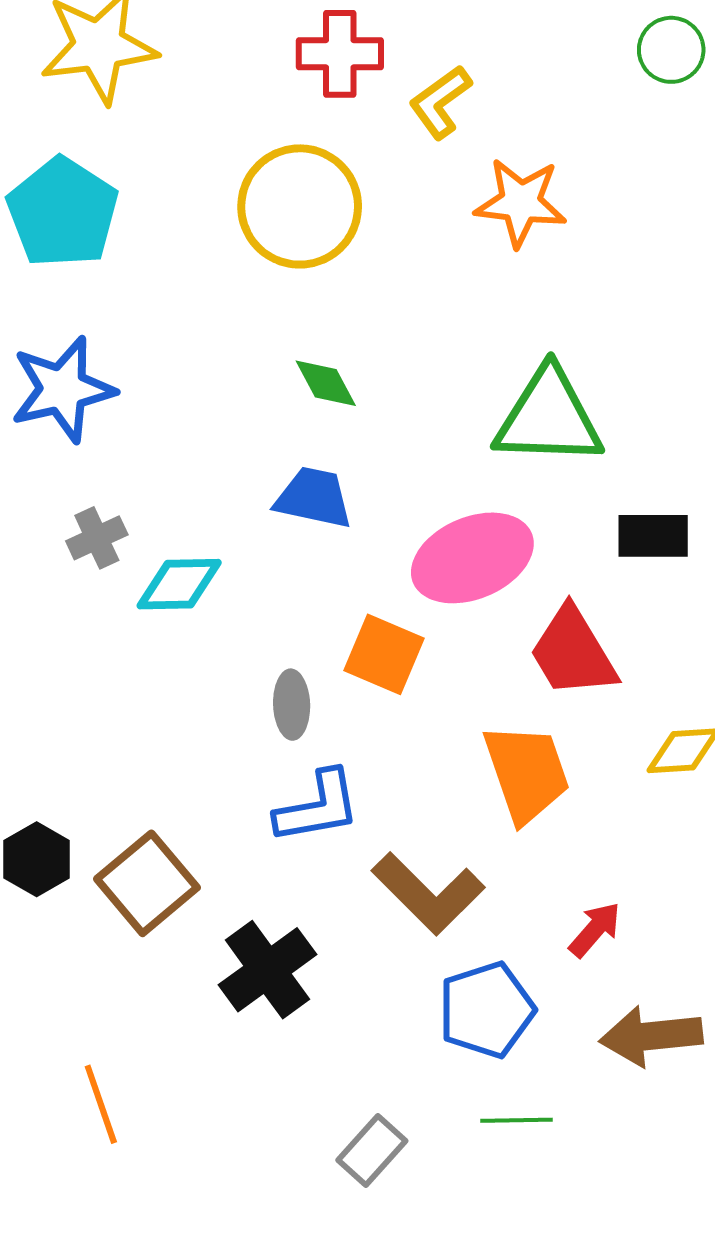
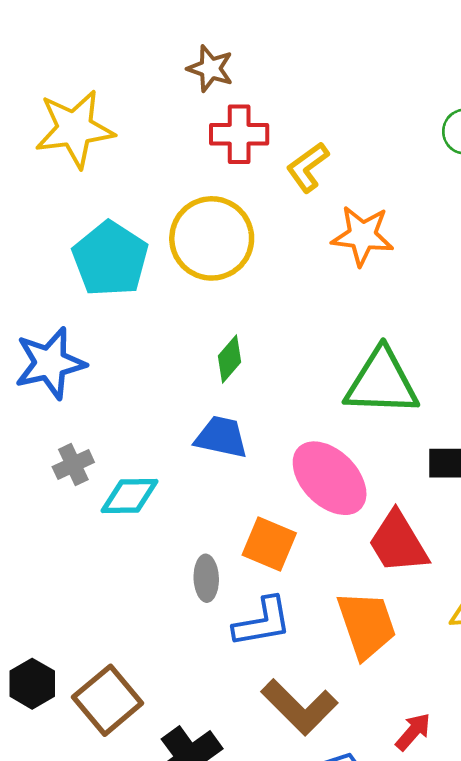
cyan pentagon: (63, 213) -> (110, 259), moved
green diamond: (326, 383) -> (230, 359), turned 69
pink ellipse: (472, 558) -> (330, 478), turned 68
blue L-shape: (318, 807) -> (262, 622), moved

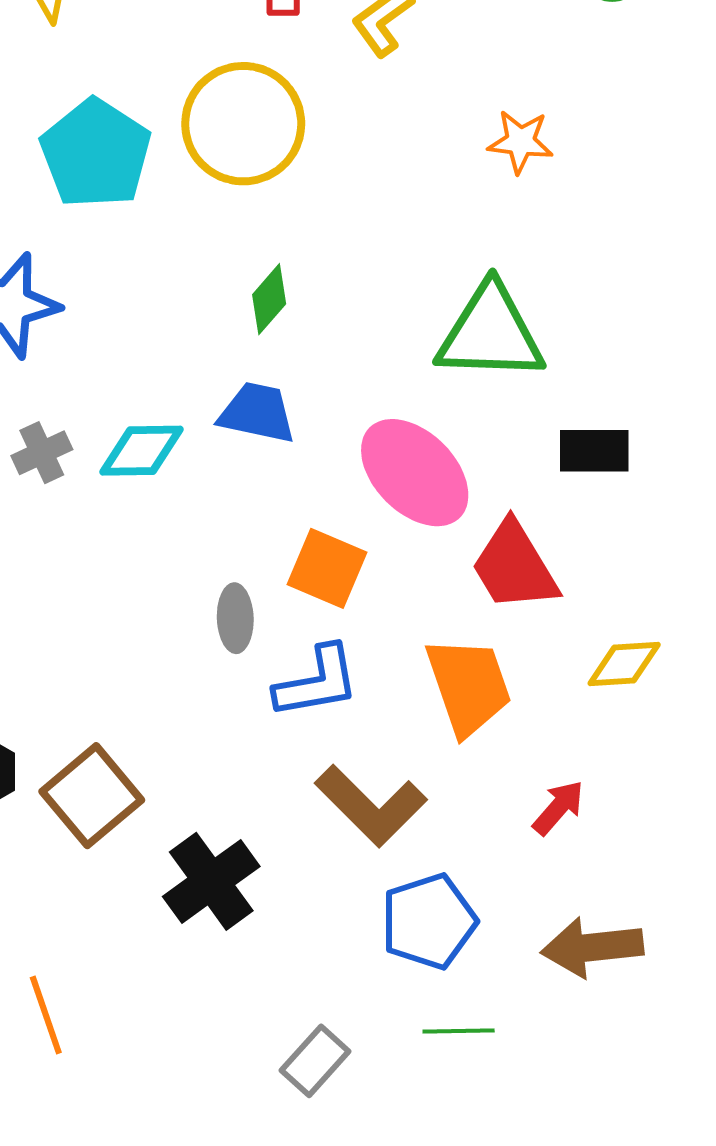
orange star: (362, 236) -> (520, 142), moved, size x0.7
cyan diamond: (129, 496) -> (142, 451), moved
red arrow: (413, 732) -> (558, 808), moved

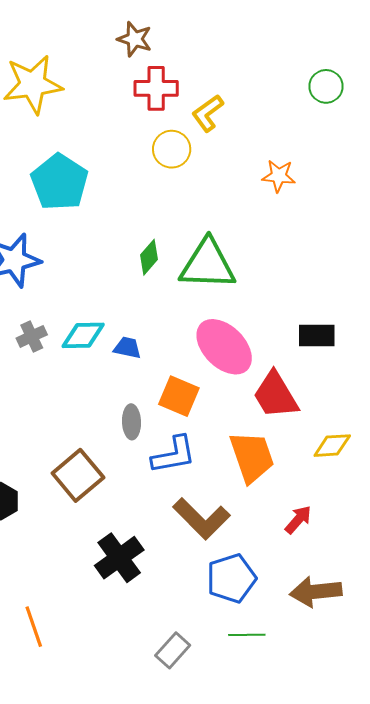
yellow circle: (243, 124) -> (172, 149), moved, size x0.6
green triangle: (490, 333) -> (208, 264), moved
blue trapezoid: (257, 413) -> (127, 348), moved, size x0.7
brown square: (92, 796) -> (78, 475), moved

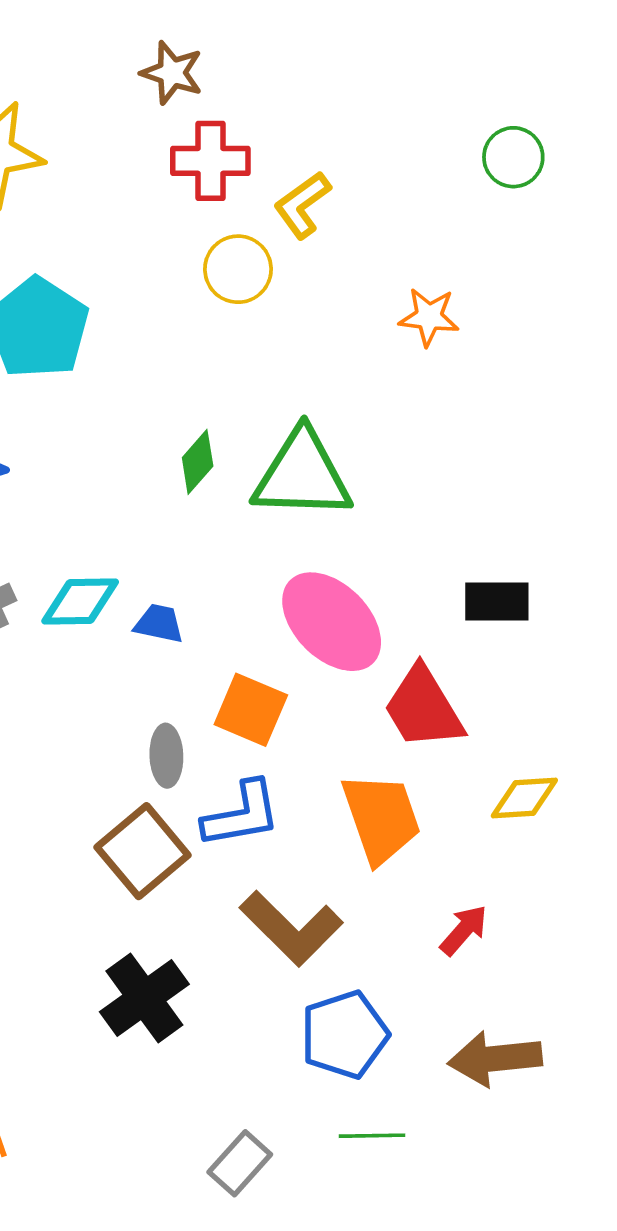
brown square: (78, 475) -> (143, 851), moved

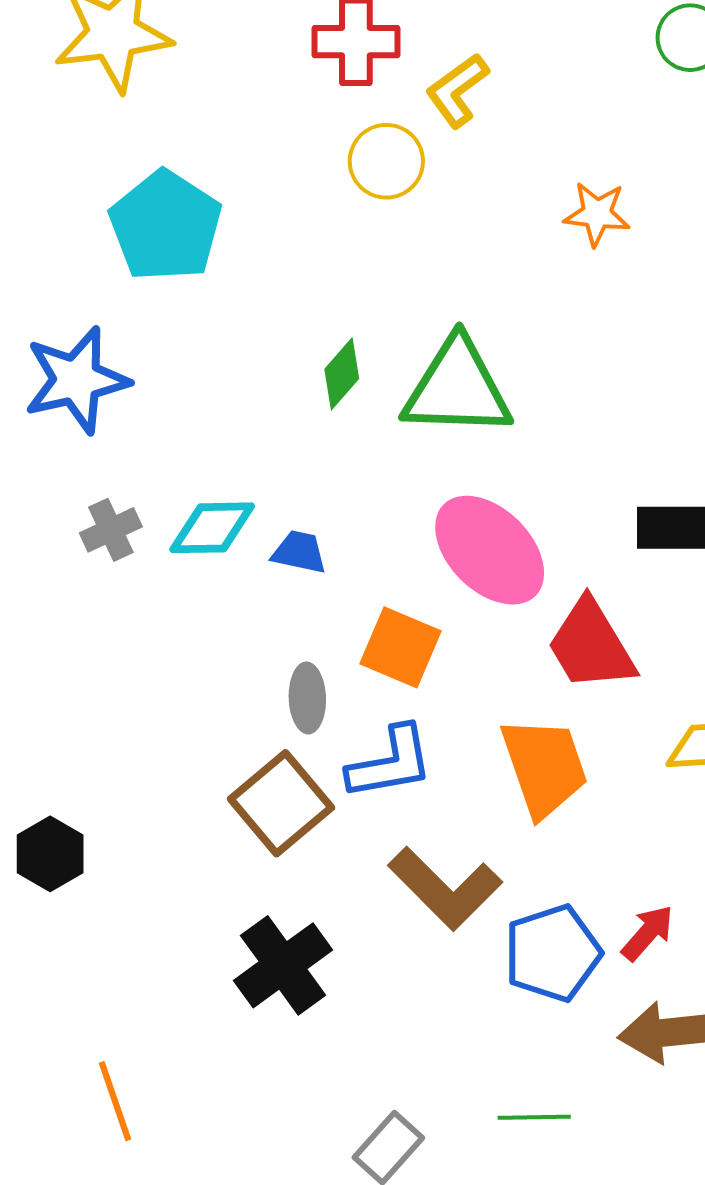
red arrow: (464, 930) -> (648, 933), moved
blue pentagon: (344, 1035) -> (552, 953), moved

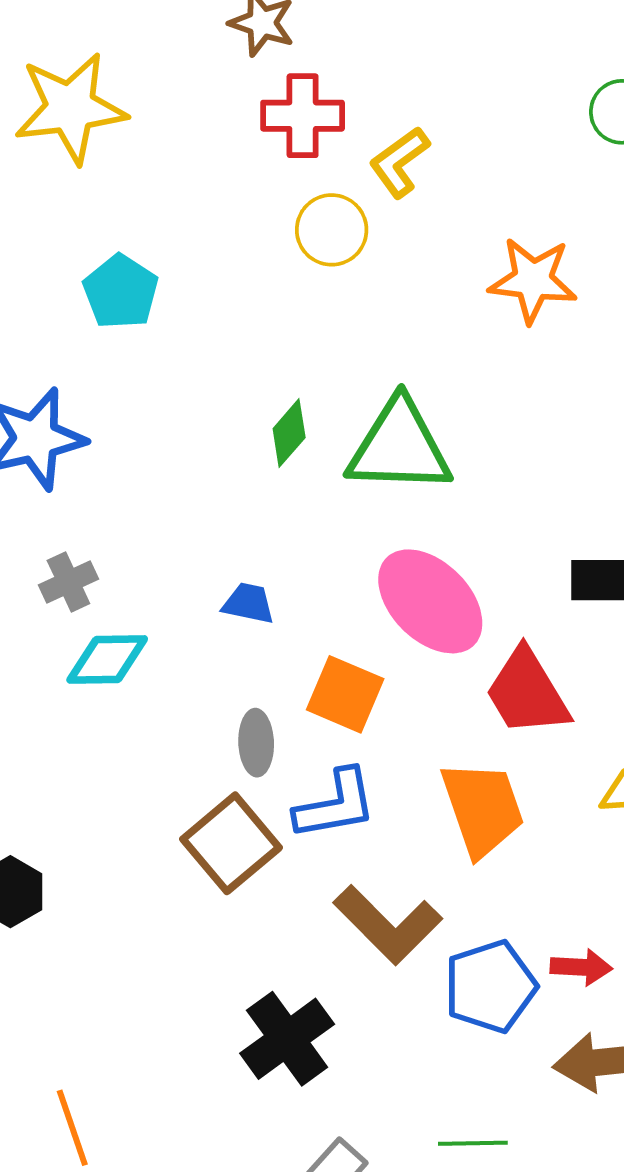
orange star: (597, 214) -> (533, 280), size x1.4
cyan pentagon: (166, 226) -> (121, 292), size x0.7
cyan diamond: (212, 528) -> (107, 659), moved
red arrow: (648, 933) -> (581, 967), turned 52
black cross: (283, 965) -> (287, 1039), moved

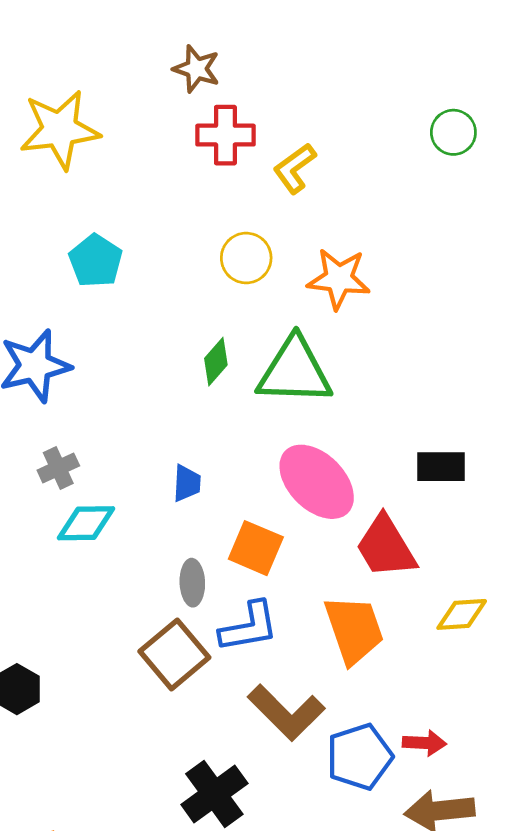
yellow circle: (332, 230) -> (246, 258), moved
orange star: (533, 280) -> (339, 279), moved
blue trapezoid: (248, 603) -> (187, 483), turned 81

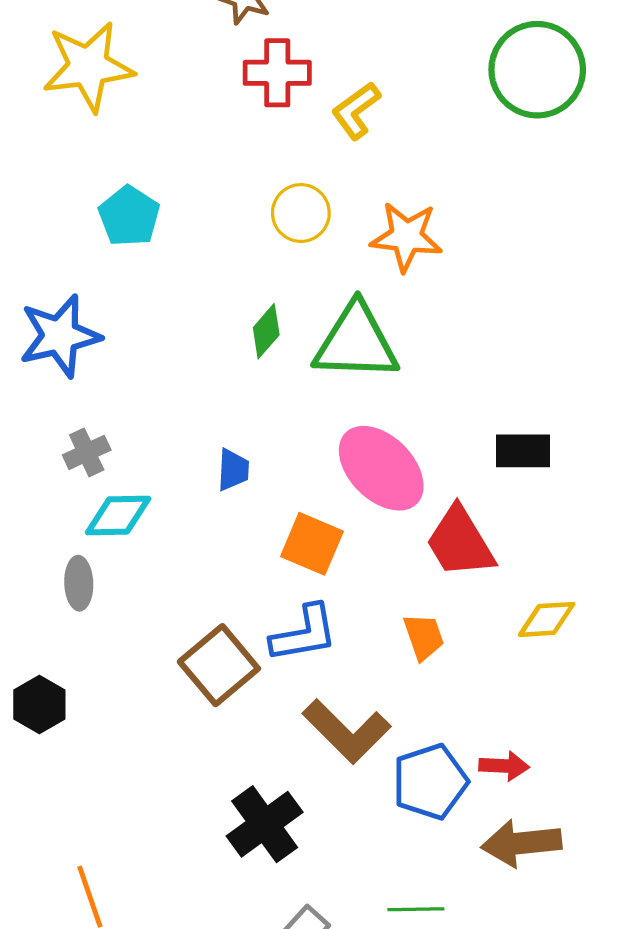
green circle: (453, 132) -> (537, 70), size x1.8
gray ellipse: (192, 583) -> (79, 583), moved
orange trapezoid: (354, 630) -> (424, 637), size x0.6

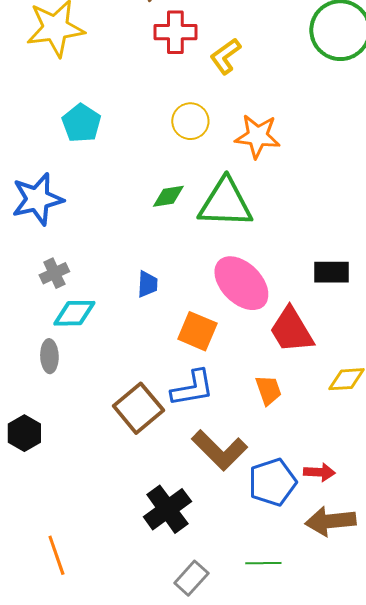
green diamond: (266, 331) -> (168, 196), turned 40

